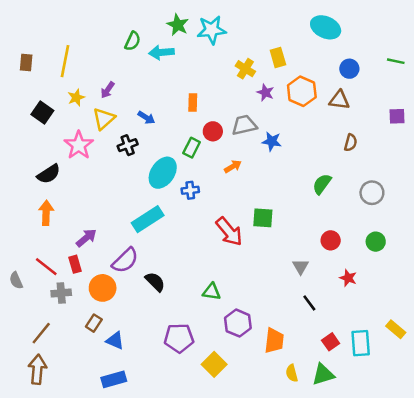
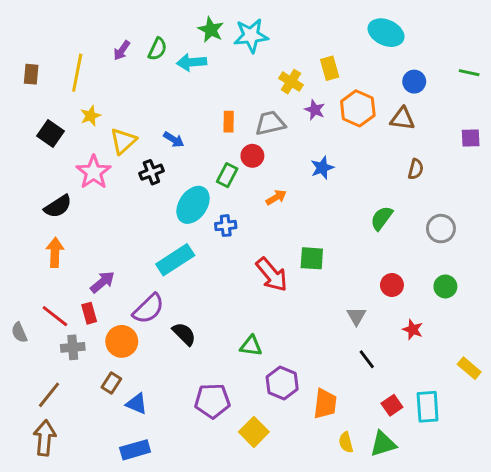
purple arrow: (108, 90) -> (122, 50), moved
gray trapezoid: (244, 125) -> (270, 123), moved
blue star: (272, 141) -> (322, 168), turned -30
yellow rectangle: (396, 329) -> (469, 368), moved

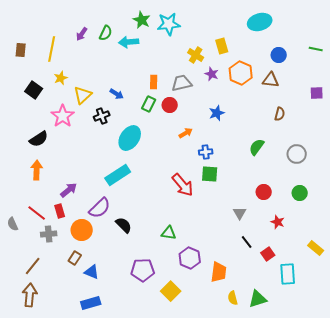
cyan ellipse: (386, 33) -> (260, 22), turned -40
green rectangle: (227, 175) -> (149, 104), moved
blue cross: (226, 226) -> (206, 152), moved
red square: (392, 405) -> (268, 254), moved

